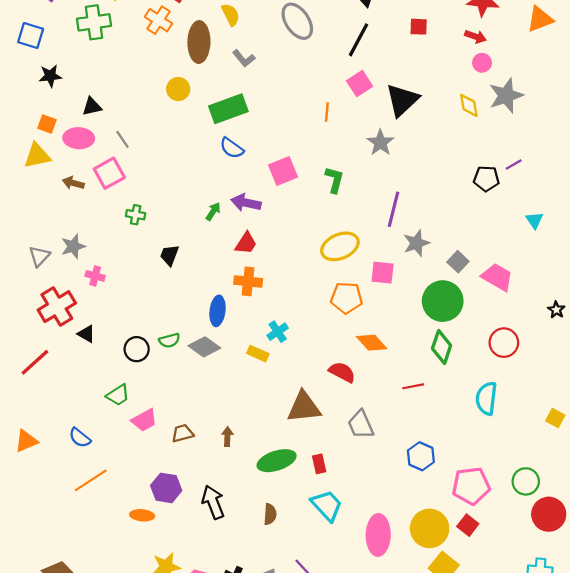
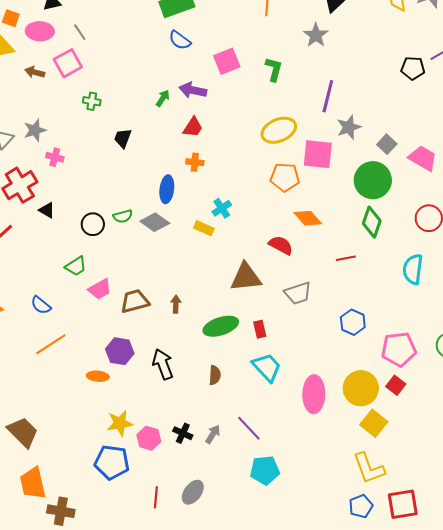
pink square: (383, 273) -> (318, 154), size x1.4
orange cross: (248, 281) -> (195, 162), size x0.7
gray trapezoid: (361, 425) -> (298, 293), turned -84
brown trapezoid: (183, 433) -> (135, 301), size x1.4

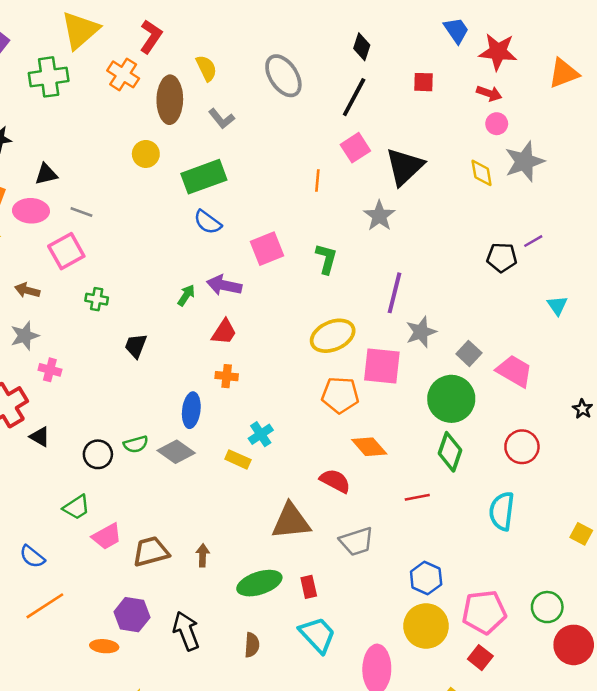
gray line: (80, 32) -> (81, 212), turned -36
brown arrow: (35, 72) -> (27, 290), moved
yellow circle: (361, 388) -> (426, 626), moved

